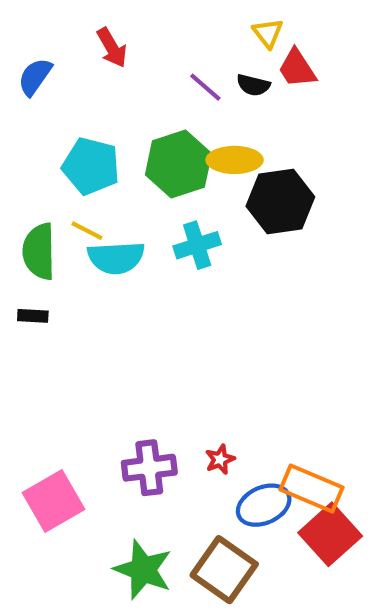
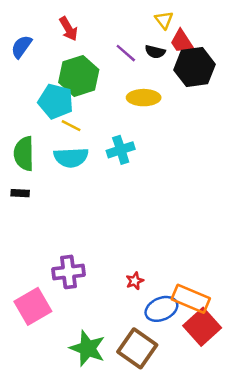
green hexagon: (178, 164) -> (79, 76), moved
black hexagon: (280, 202) -> (195, 67), moved
yellow line: (87, 231) -> (71, 126), moved
purple cross: (149, 468) -> (68, 272), moved

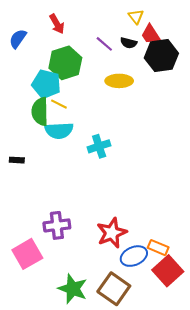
cyan cross: (121, 150) -> (99, 146), moved
green semicircle: (24, 154) -> (40, 111), moved
red star: (135, 281) -> (112, 233), size x2.0
orange rectangle: (191, 299) -> (158, 248), size x0.7

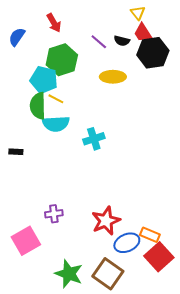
yellow triangle: (136, 17) -> (138, 13), moved
purple cross: (57, 225) -> (54, 214), size x0.7

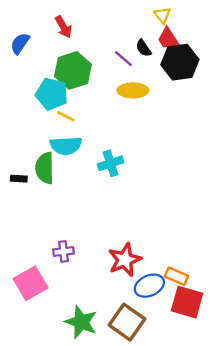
black semicircle: (122, 41) -> (143, 48), turned 42
purple line: (99, 42) -> (123, 59), moved
green semicircle: (38, 106) -> (45, 168), moved
red square: (159, 257) -> (187, 302), turned -32

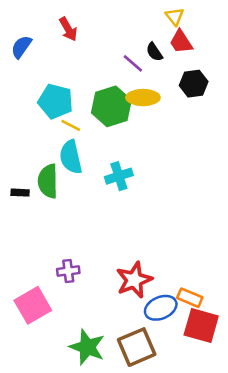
black hexagon: (180, 62) -> (194, 84), moved, size x0.7
green hexagon: (73, 70) -> (111, 106), moved
cyan semicircle: (66, 146) -> (71, 157), turned 80
brown square: (127, 322) -> (137, 347), turned 32

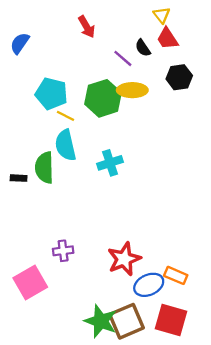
red arrow: (68, 29) -> (87, 27), moved
red square: (201, 326) -> (171, 320), moved
green star: (87, 347) -> (101, 321), moved

